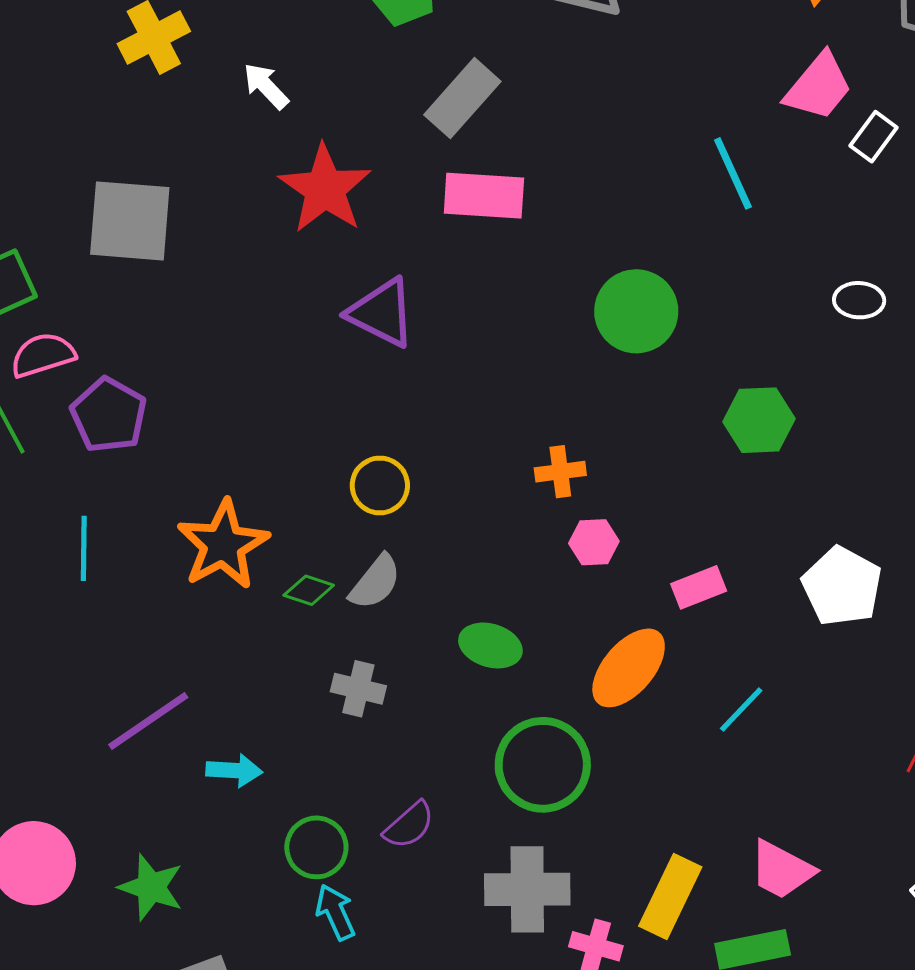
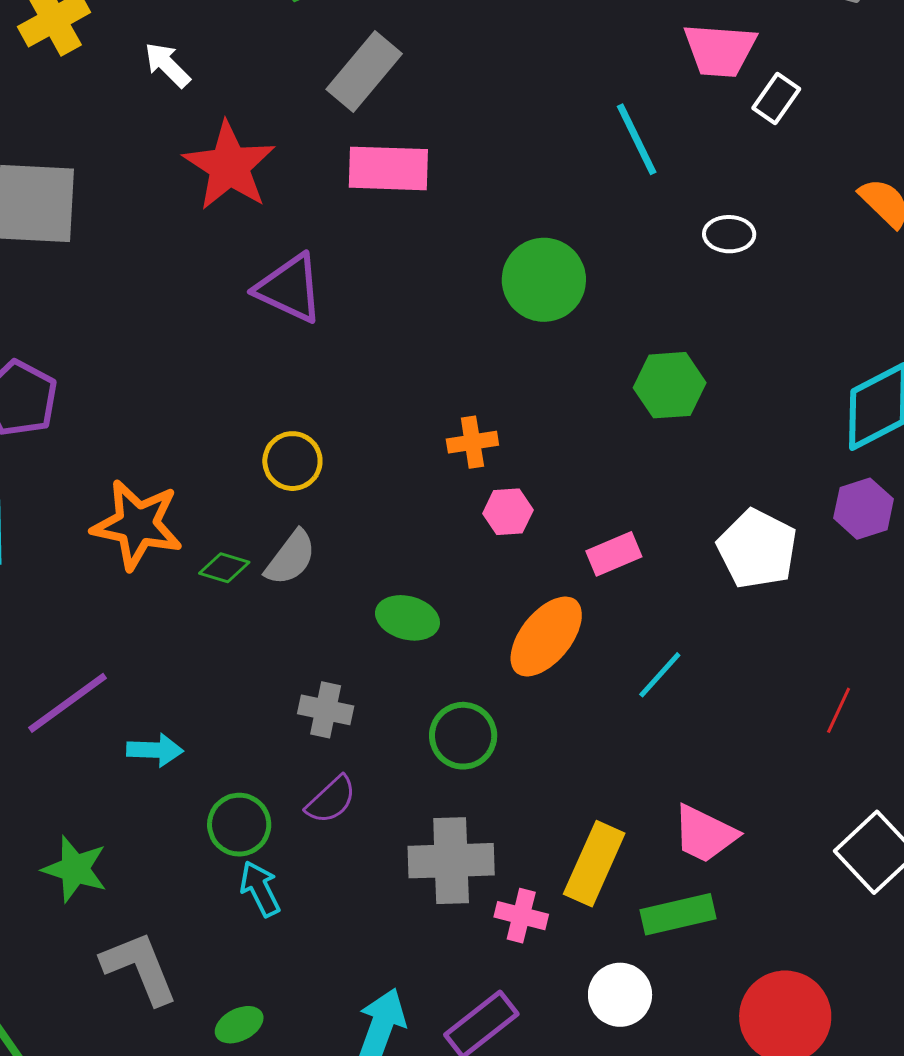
pink trapezoid: (819, 87) -> (720, 50), turned 56
white ellipse: (859, 300) -> (729, 234), moved
orange star: (223, 545) -> (137, 525), turned -30
gray cross: (358, 689) -> (326, 710), moved
green circle: (543, 765) -> (463, 736), size x0.7

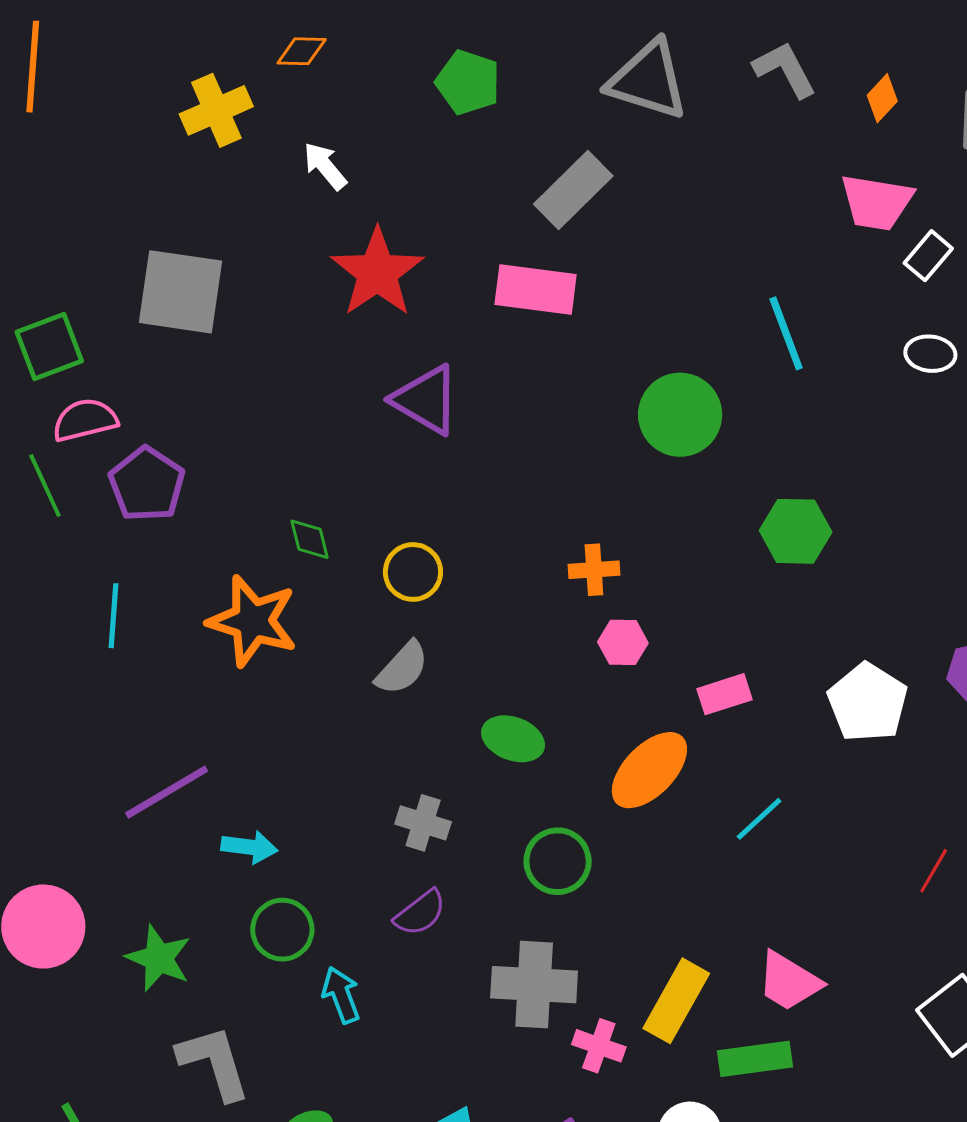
gray rectangle: (364, 71) -> (573, 190), moved
cyan line: (637, 139) -> (786, 333), moved
white ellipse: (729, 234) -> (930, 354), moved
green diamond: (224, 568) -> (310, 539), moved, turned 54
green circle: (239, 825) -> (282, 930), moved

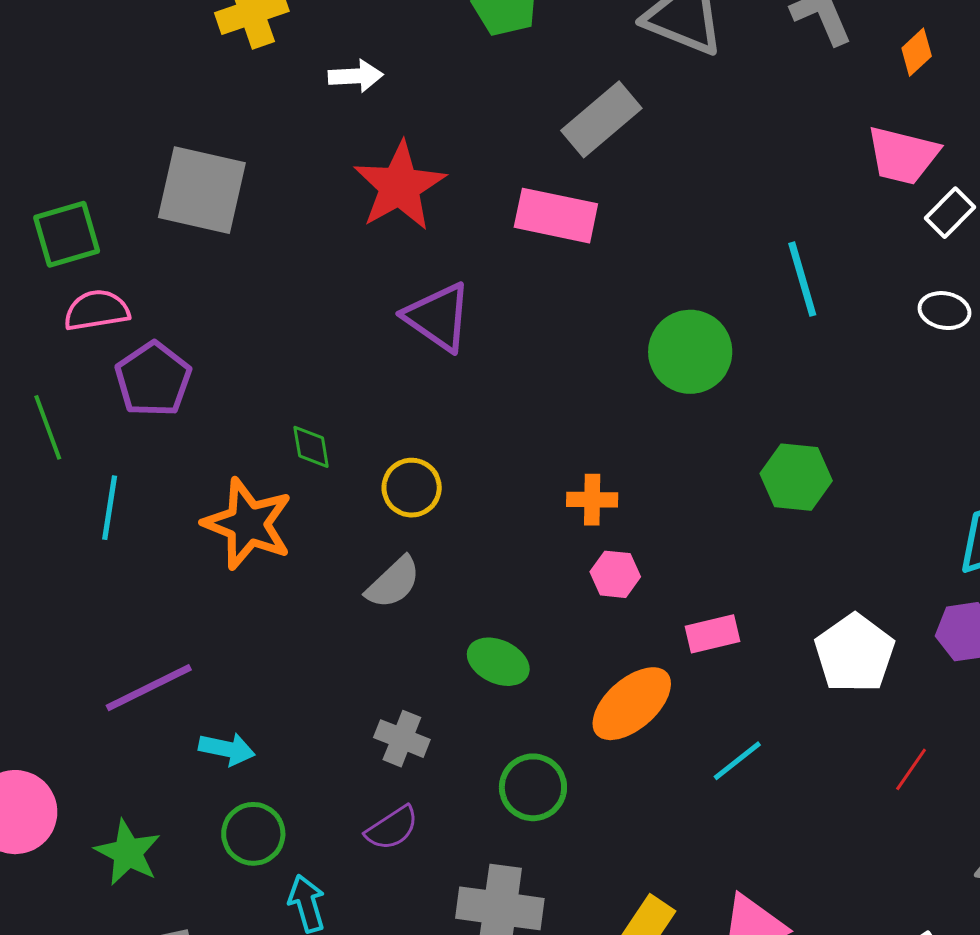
white arrow: (325, 166) -> (356, 76), turned 122
green line: (45, 485) -> (48, 427), moved
red line: (934, 871) -> (911, 769), moved

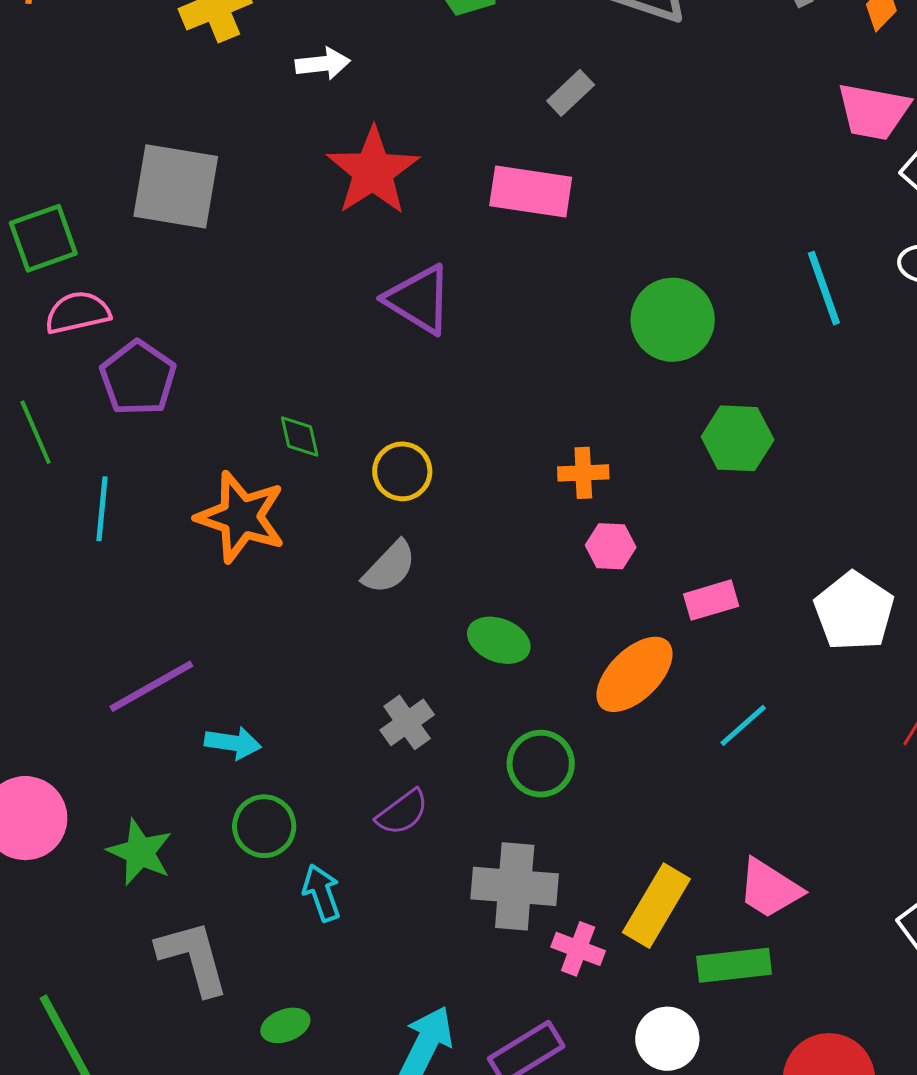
gray rectangle: (601, 119) -> (571, 93), size x0.6
cyan line: (802, 279) -> (824, 288), moved
green hexagon: (796, 477) -> (738, 438), moved
gray cross: (402, 739) -> (407, 722), turned 36

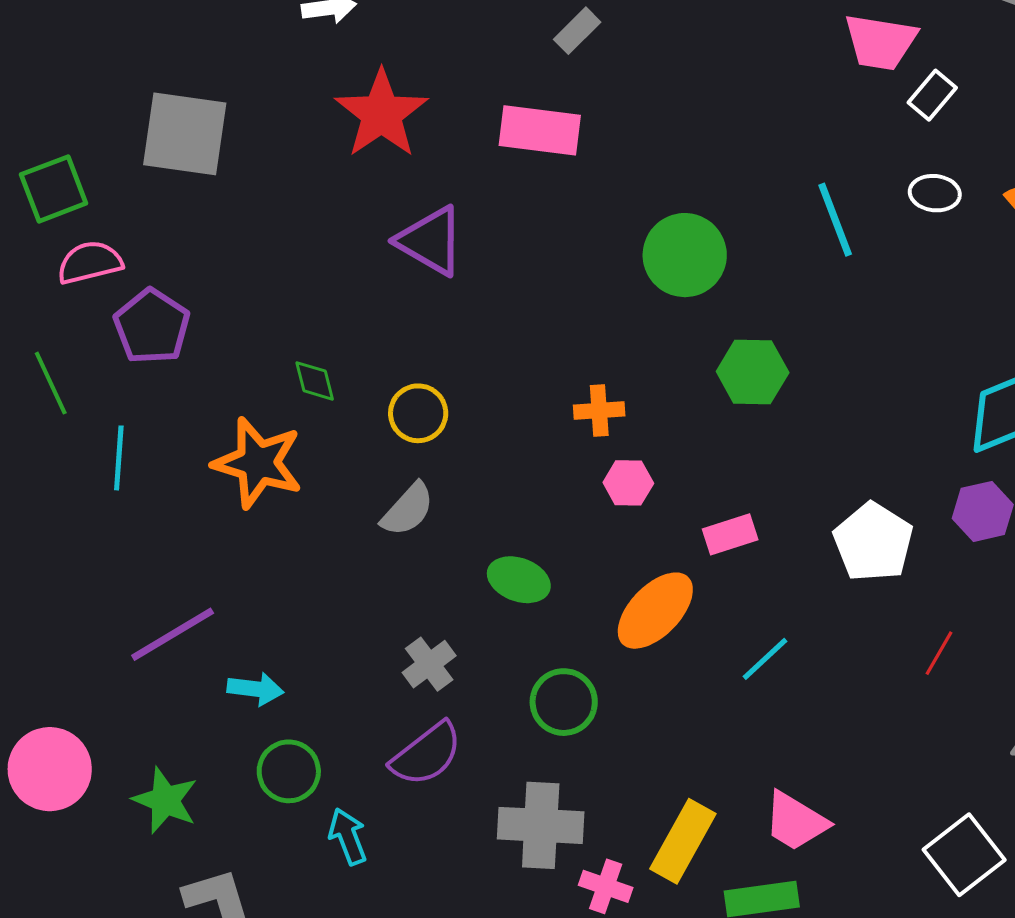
purple semicircle: (402, 812) -> (427, 754), size x1.4

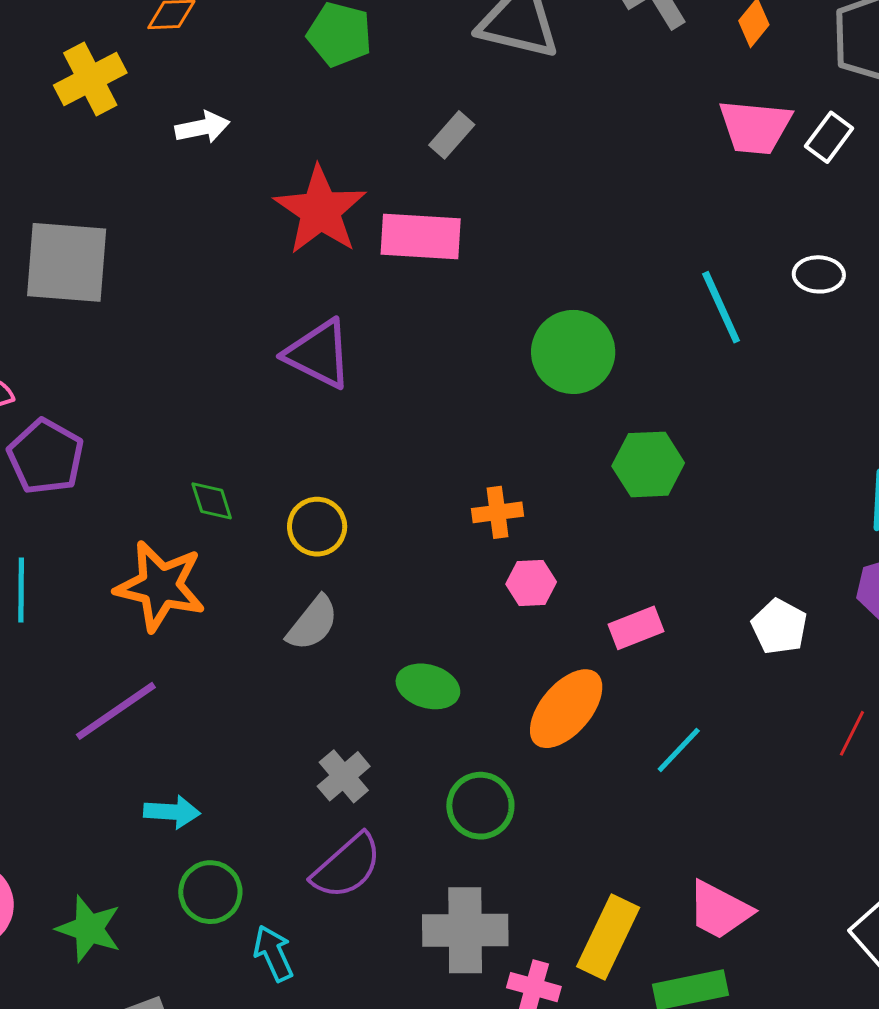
white rectangle: (932, 95) -> (829, 137), moved
red star: (381, 114) -> (320, 210), moved
white pentagon: (873, 542) -> (779, 627), size x0.7
purple line: (173, 634) -> (116, 711), moved

